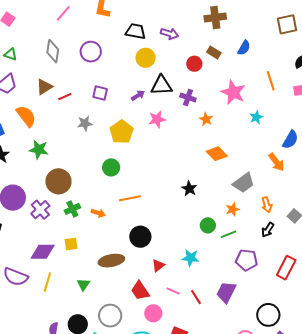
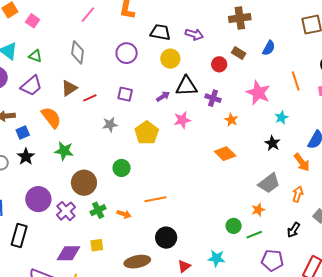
purple circle: (91, 52) -> (127, 53), moved
orange diamond: (217, 154) -> (225, 154), moved
green circle: (111, 167) -> (122, 168), moved
black star: (189, 189) -> (272, 143), moved
orange arrow: (267, 205) -> (298, 194), moved, turned -147

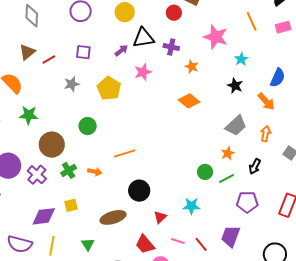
black arrow: (293, 230) -> (255, 166), moved

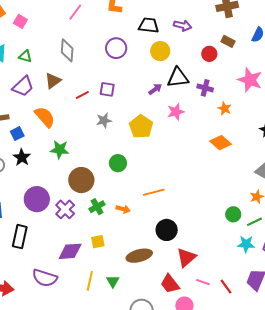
brown triangle: (27, 52) -> (53, 81), moved
purple square: (83, 52) -> (107, 89), moved
cyan star: (191, 206) -> (246, 244), moved
red triangle: (160, 217) -> (186, 257), size x1.5
yellow line: (52, 246) -> (90, 281), moved

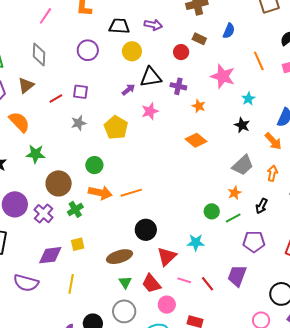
orange arrow: (123, 209) -> (100, 193), moved, size x1.6
cyan star: (246, 244) -> (196, 242), moved
green triangle: (113, 281) -> (125, 282), moved

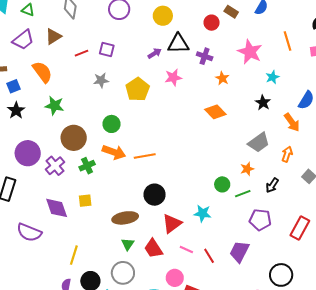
purple diamond: (50, 255) -> (57, 208), turned 70
yellow line: (71, 284) -> (74, 255), moved
pink circle: (167, 305) -> (175, 278), moved

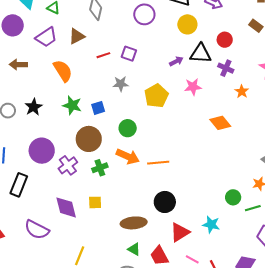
red circle: (212, 23) -> (225, 40), moved
blue square: (14, 86) -> (98, 108), moved
orange diamond: (215, 112) -> (220, 123), moved
green triangle: (128, 244) -> (134, 249), turned -40

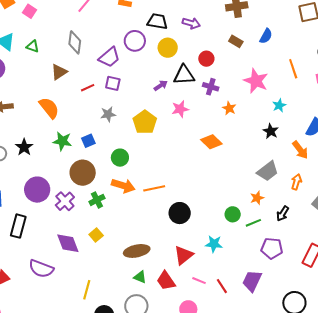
purple circle: (144, 14) -> (135, 41), moved
purple trapezoid: (46, 37) -> (109, 57), moved
yellow square: (95, 202) -> (96, 235), turned -32
black circle: (165, 202) -> (180, 213), moved

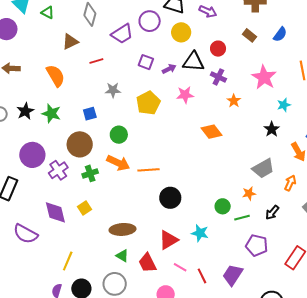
purple square: (113, 83) -> (146, 62), moved
green star: (62, 141) -> (51, 113), moved

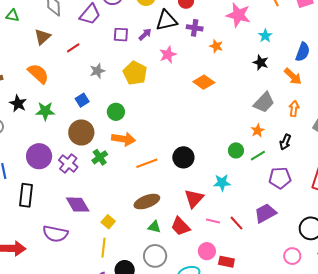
black star: (25, 111) -> (18, 104), moved
orange line: (148, 170) -> (147, 163), moved
yellow square: (84, 208) -> (108, 222), moved
purple trapezoid: (233, 275) -> (265, 213), turned 45

